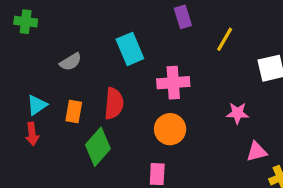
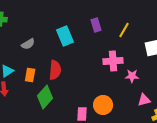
purple rectangle: (183, 17) -> (96, 25), moved
pink cross: (173, 83) -> (113, 61), moved
orange circle: (170, 129) -> (103, 105), moved

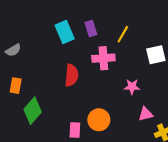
cyan rectangle: (65, 36) -> (65, 32), moved
pink cross: (113, 61) -> (103, 58), moved
red semicircle: (55, 70) -> (71, 75), moved

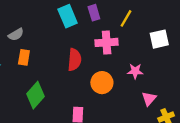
orange rectangle: (16, 86) -> (24, 57), moved
pink triangle: (146, 114) -> (149, 99), turned -35
orange circle: (99, 120) -> (102, 83), moved

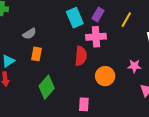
purple rectangle: (94, 13) -> (98, 15), turned 48
pink cross: (107, 42) -> (96, 37), moved

